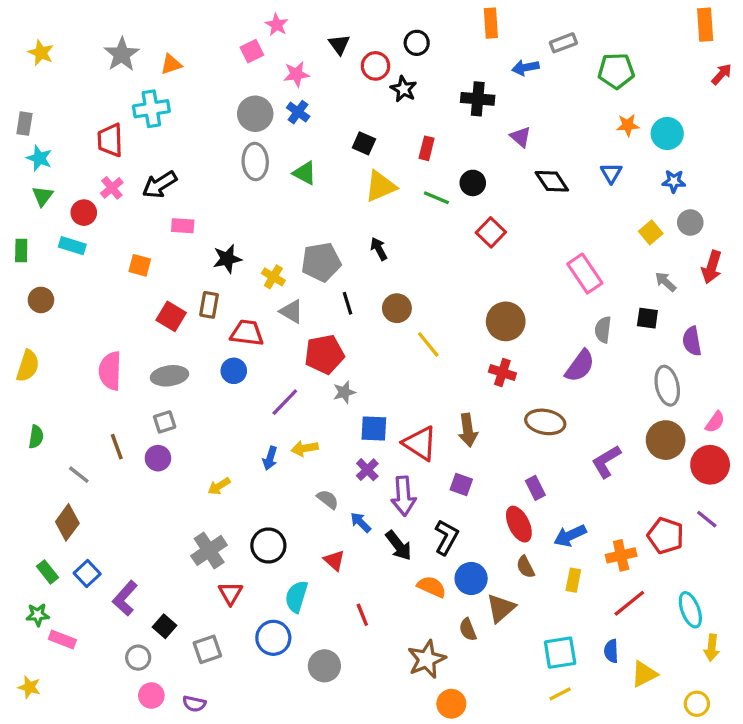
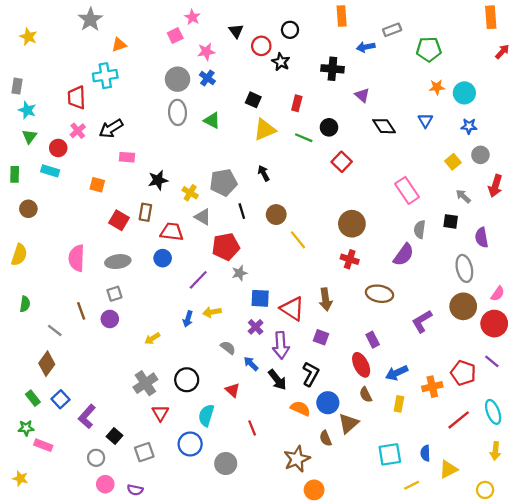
gray star: (122, 54) -> (90, 19), moved
red line: (629, 603) -> (459, 420), moved
cyan ellipse: (690, 610) -> (493, 412), moved
yellow line: (560, 694) -> (412, 485), moved

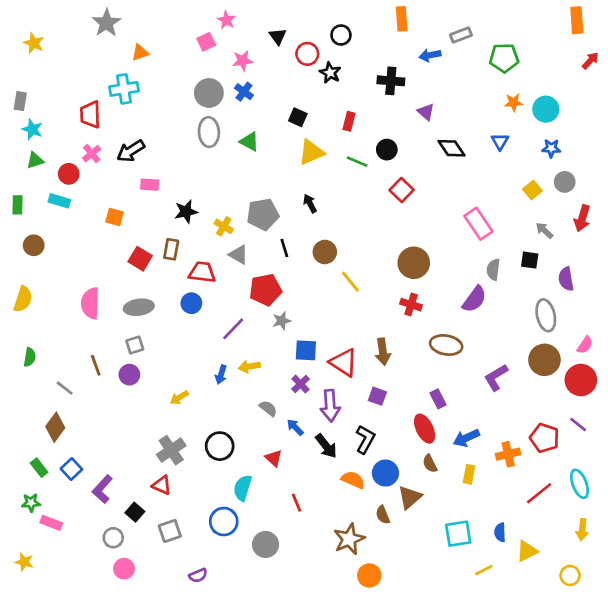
green triangle: (30, 137) -> (35, 160), turned 35
red triangle: (160, 413) -> (162, 485), moved, turned -36
purple semicircle: (135, 490) -> (198, 575), moved, turned -35

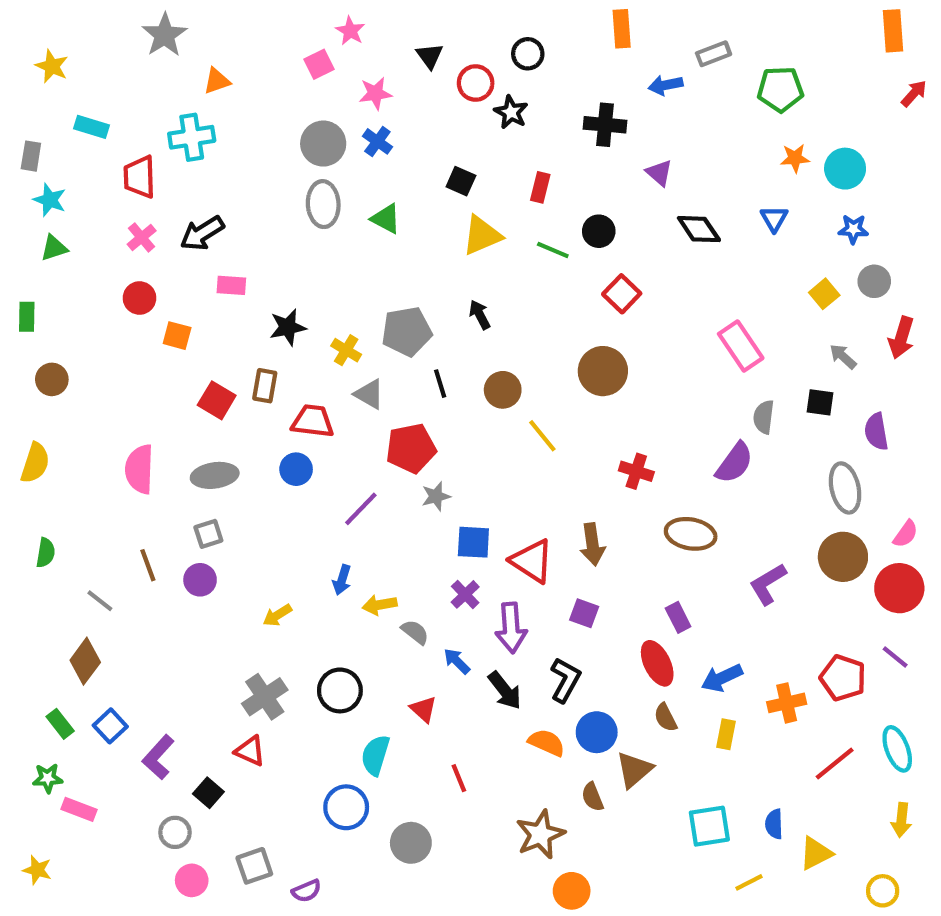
red circle: (69, 174) -> (140, 298), moved
cyan rectangle: (59, 201) -> (91, 127), moved
brown circle: (414, 263) -> (603, 371), moved
yellow arrow: (249, 367) -> (380, 605), moved
gray square: (170, 531) -> (254, 866), moved

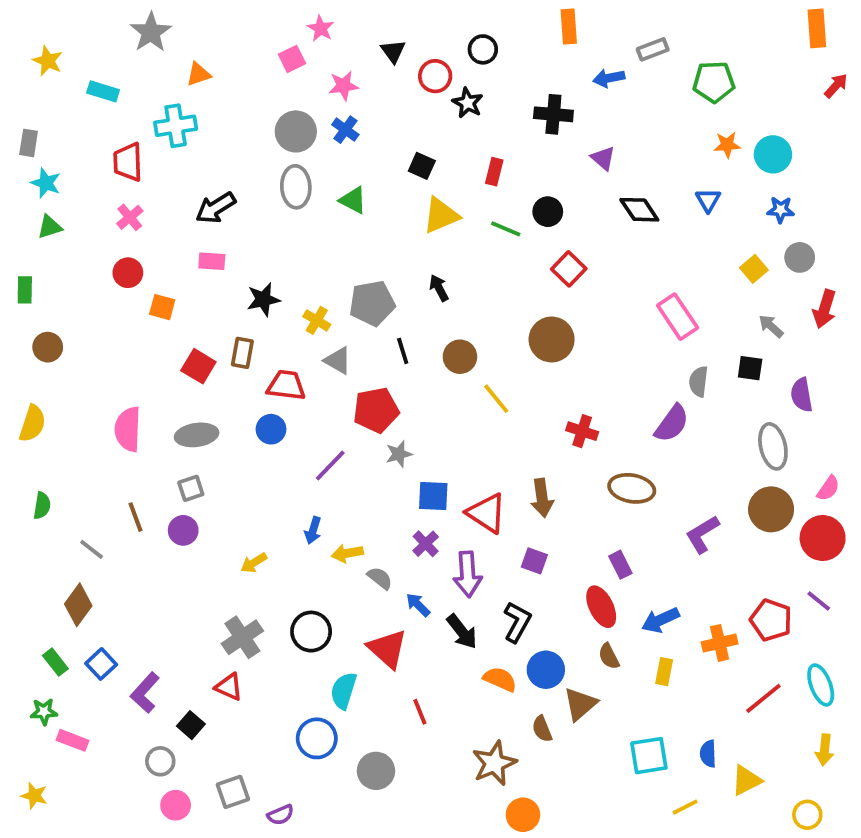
cyan rectangle: (91, 127) -> (103, 91), moved
black arrow: (202, 233) -> (216, 208), moved
red triangle: (423, 709) -> (387, 649), size x1.6

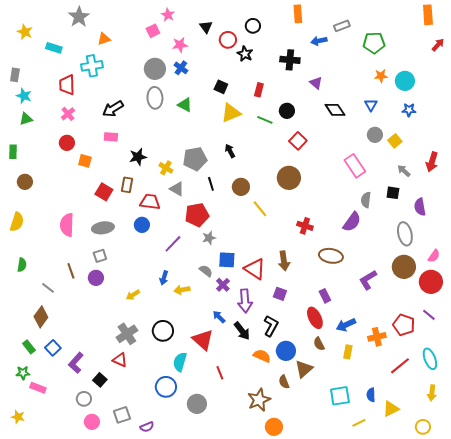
gray circle: (800, 257) -> (375, 135), moved
gray semicircle: (380, 578) -> (206, 271), moved

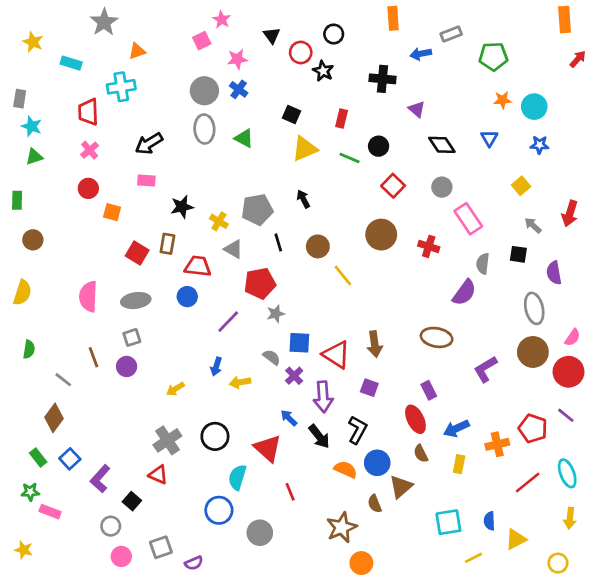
gray circle: (375, 135) -> (442, 187), moved
red cross: (305, 226) -> (429, 246), moved

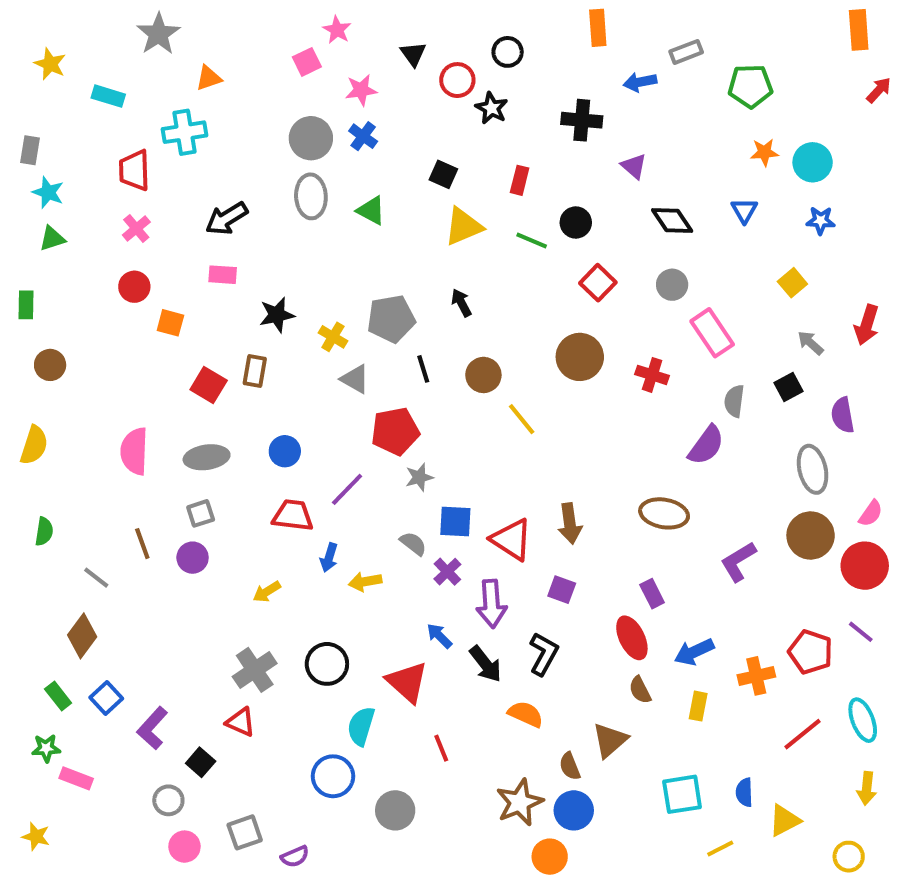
black square: (518, 254) -> (788, 387), turned -36
red trapezoid: (198, 266) -> (293, 515), moved
blue circle: (377, 463) -> (574, 810), moved

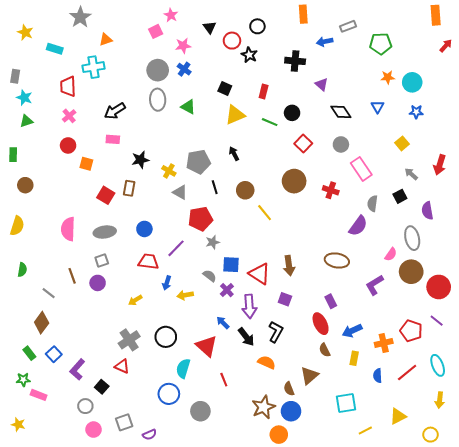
pink semicircle: (871, 513) -> (391, 254), moved
blue semicircle: (744, 792) -> (378, 376), moved

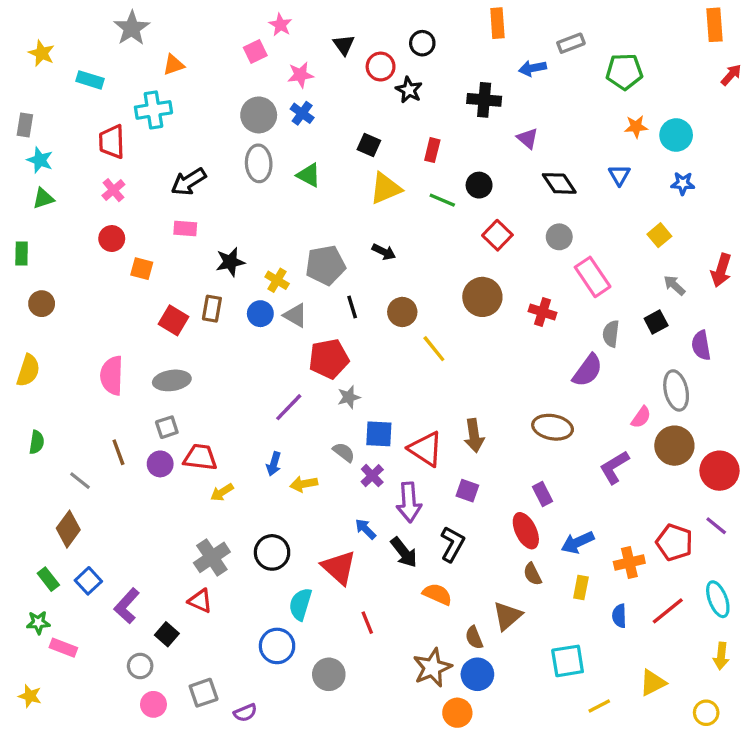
black arrow: (234, 154) -> (384, 252), turned 144
blue circle: (144, 229) -> (260, 314), moved
red trapezoid: (148, 262) -> (200, 457), moved

